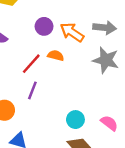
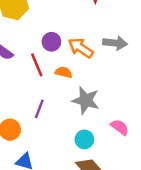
gray star: (106, 60) -> (86, 100), moved
red line: (31, 64) -> (37, 65), moved, turned -65
pink semicircle: (109, 123) -> (120, 127), moved

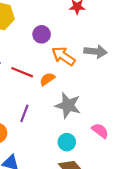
purple circle: (51, 42) -> (42, 34), moved
red line: (37, 65) -> (22, 72), turned -45
orange semicircle: (64, 72) -> (47, 79), turned -49

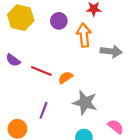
purple circle: (42, 34) -> (59, 21), moved
orange arrow: (63, 56) -> (84, 35), moved, turned 50

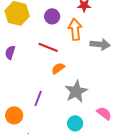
purple semicircle: (13, 60) -> (10, 52), turned 72
red line: (41, 71) -> (48, 47), moved
gray star: (85, 103) -> (76, 91), turned 30

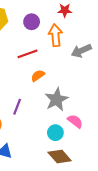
gray arrow: (100, 44) -> (81, 51), turned 150
red line: (48, 47) -> (27, 54), turned -42
pink semicircle: (104, 113) -> (75, 121), moved

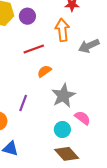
purple circle: (32, 22) -> (27, 16), moved

